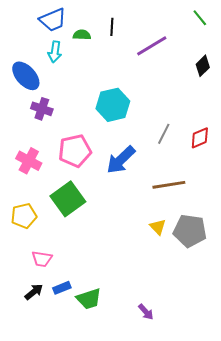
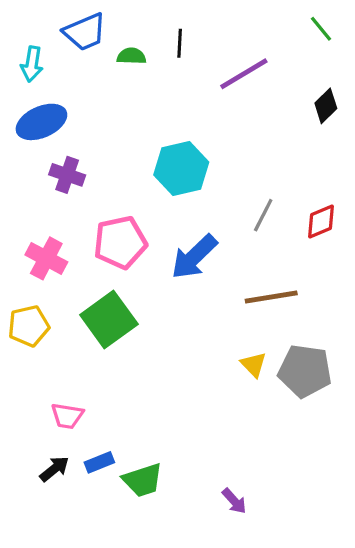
cyan arrow: (55, 52) -> (32, 64), moved
blue ellipse: (26, 76) -> (41, 122), turned -72
yellow pentagon: (24, 216) -> (29, 326), moved

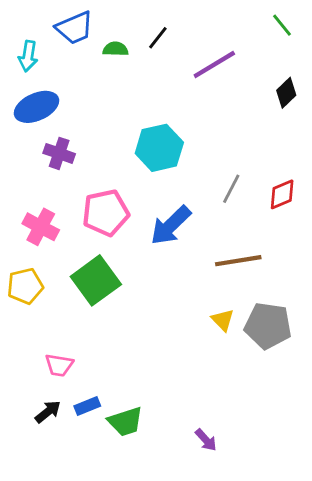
black line: (180, 43) -> (158, 38), turned 35

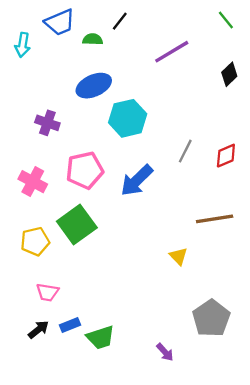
black line: (158, 38) -> (120, 21), moved
blue ellipse: (37, 107) -> (94, 86), moved
brown line: (238, 261) -> (215, 219), moved
yellow pentagon: (25, 286) -> (35, 241), moved
gray pentagon: (268, 326) -> (211, 318), moved, turned 30

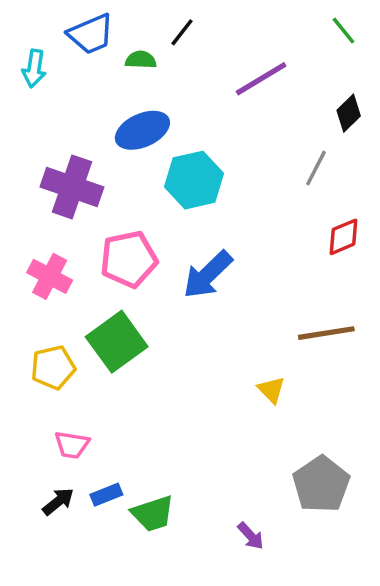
purple cross: (47, 123) -> (72, 187), size x1.6
gray line: (185, 151) -> (316, 168), moved

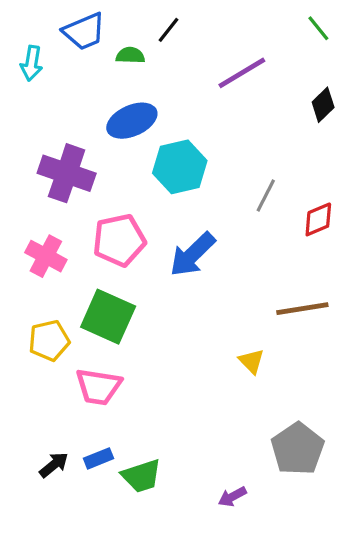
gray line: (316, 168) -> (266, 196), moved
green square: (117, 342) -> (108, 317), turned -30
pink trapezoid: (72, 445) -> (98, 387), moved, size x1.4
purple arrow: (251, 536) -> (232, 497), turned 104

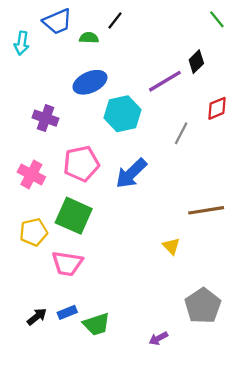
purple line: (242, 73) -> (165, 81), moved
black diamond: (323, 105) -> (196, 62), moved
purple cross: (67, 173) -> (45, 118), size x0.7
red diamond: (318, 219) -> (217, 108), moved

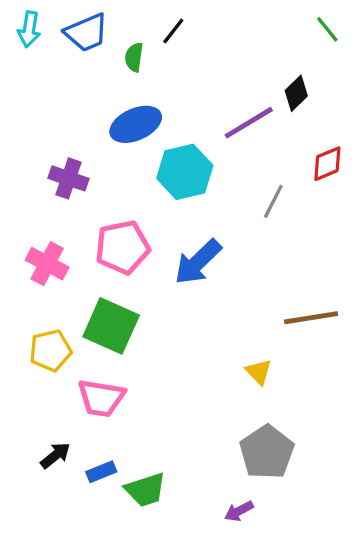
green semicircle: (89, 38) -> (134, 57), turned -84
cyan arrow: (22, 43) -> (29, 29), moved
gray pentagon: (203, 306) -> (267, 452), moved
black arrow: (37, 317) -> (55, 455), moved

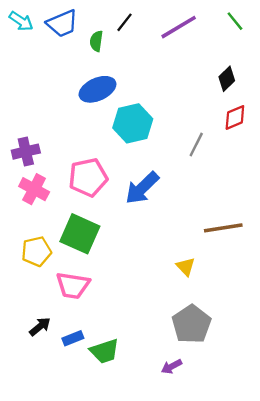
cyan arrow: (29, 29) -> (21, 21), turned -65
black diamond: (296, 93) -> (227, 79), moved
purple line: (249, 123) -> (179, 27), moved
purple cross: (68, 178) -> (26, 152), moved, turned -32

